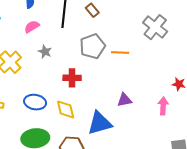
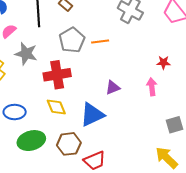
gray star: (45, 52) -> (26, 54), size x1.6
red cross: (72, 78) -> (57, 75), size x1.5
blue ellipse: (35, 102) -> (15, 112), moved

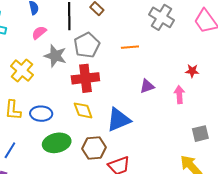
gray pentagon: (72, 40) -> (87, 45), moved
purple triangle: (113, 87) -> (147, 86), moved

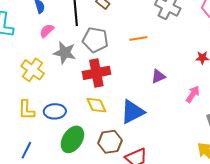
gray pentagon: (87, 45) -> (95, 40), turned -30
pink arrow: (179, 95) -> (193, 94), moved, turned 42
green ellipse: (57, 143) -> (72, 139), turned -40

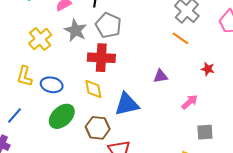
orange line: (138, 38) -> (180, 38), moved, turned 30

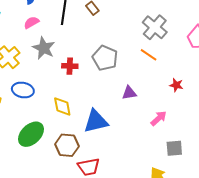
gray pentagon: (108, 25) -> (105, 58), moved
red cross: (101, 58) -> (70, 66), moved, size x0.6
blue ellipse: (52, 85) -> (23, 90), moved

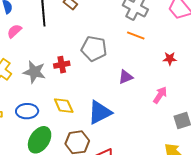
gray star: (44, 48) -> (34, 72), moved
blue ellipse: (23, 90) -> (27, 111), moved

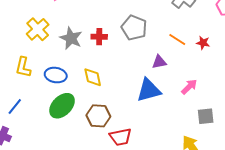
orange line: (136, 36) -> (177, 39), moved
red star: (170, 59) -> (203, 43), moved
blue triangle: (100, 112) -> (149, 90), moved

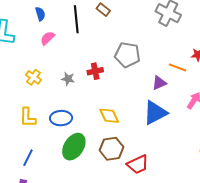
yellow cross: (38, 29) -> (33, 77), size x0.7
gray star: (71, 38) -> (68, 79), size x0.6
orange line: (177, 39) -> (177, 67), moved
yellow diamond: (93, 77) -> (109, 116), moved

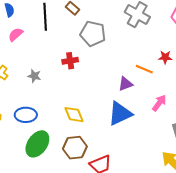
gray pentagon: (127, 55) -> (93, 34), moved
red cross: (95, 71) -> (70, 61), moved

